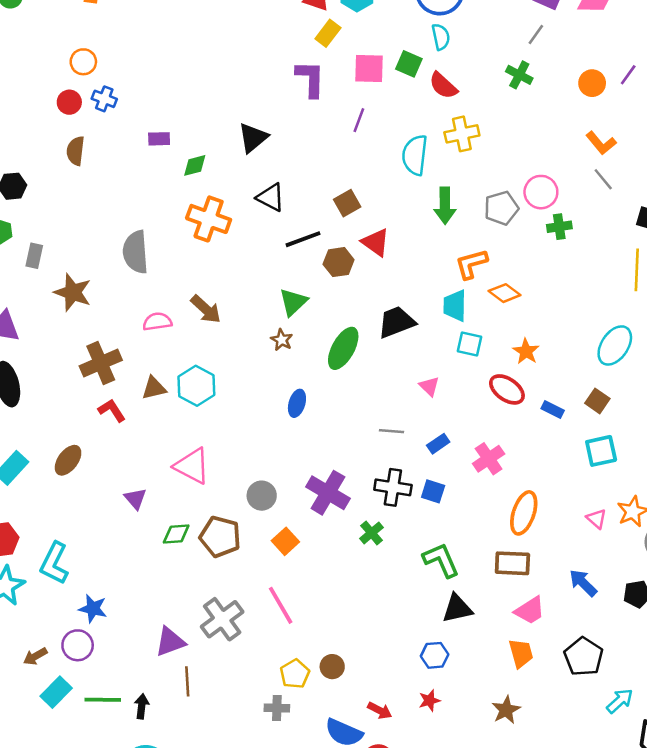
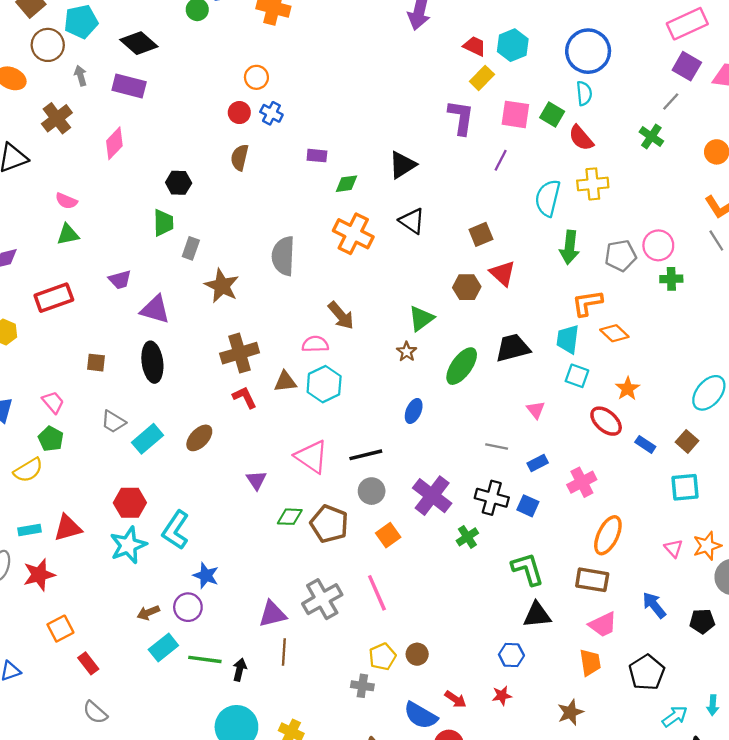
black line: (303, 239) -> (366, 455), moved
pink semicircle: (157, 322) -> (315, 344), moved

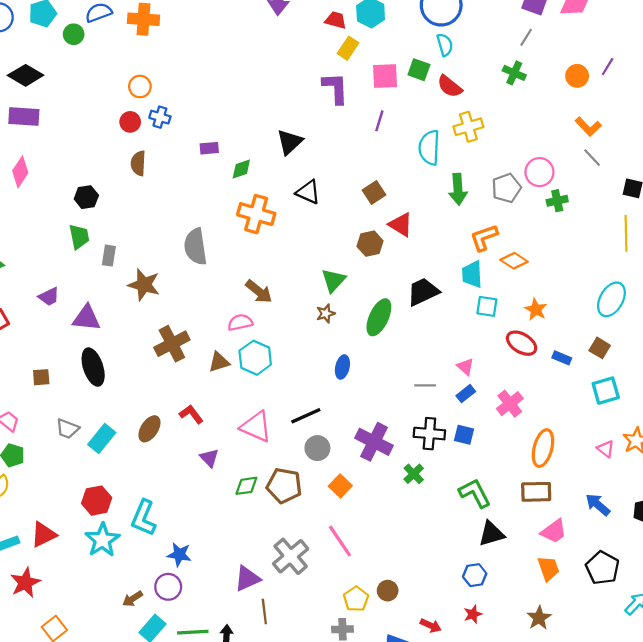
brown star: (407, 352) -> (326, 313), turned 30
red L-shape: (245, 397) -> (191, 414), moved
pink triangle: (536, 410) -> (465, 367), moved

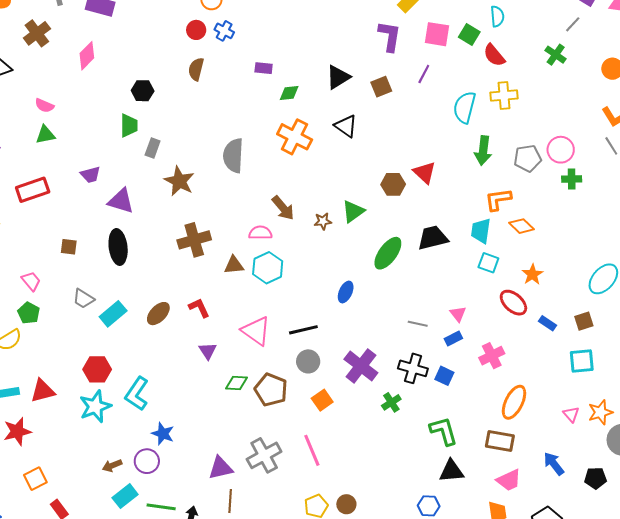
brown square: (374, 193) -> (381, 87), moved
brown star: (326, 313) -> (323, 221), moved
brown square: (600, 348) -> (584, 321), turned 30

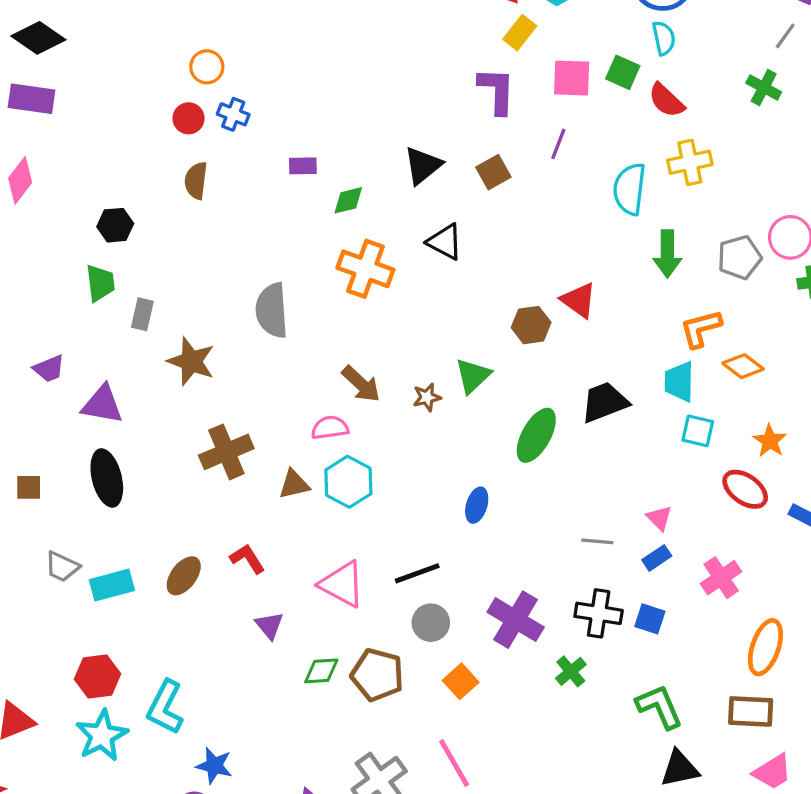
cyan rectangle: (113, 314) -> (112, 585), turned 32

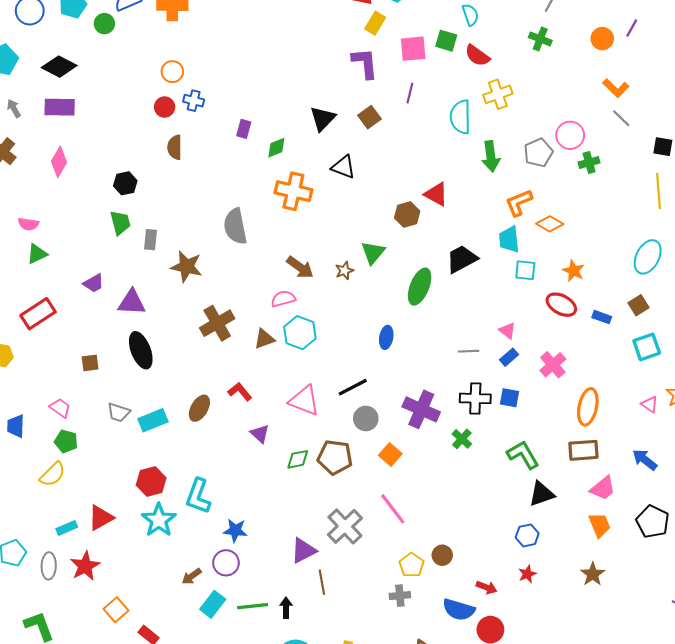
purple rectangle: (303, 166) -> (244, 129), turned -66

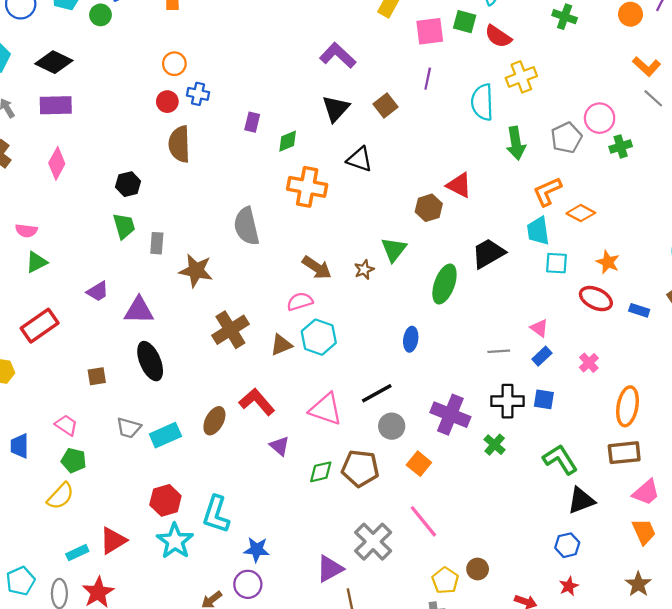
purple L-shape: (365, 63) -> (338, 56), moved, turned -40
brown semicircle: (175, 147) -> (179, 144), size x1.4
pink cross: (553, 365) -> (589, 363), size x0.7
red L-shape: (240, 392) -> (257, 402), size x1.4

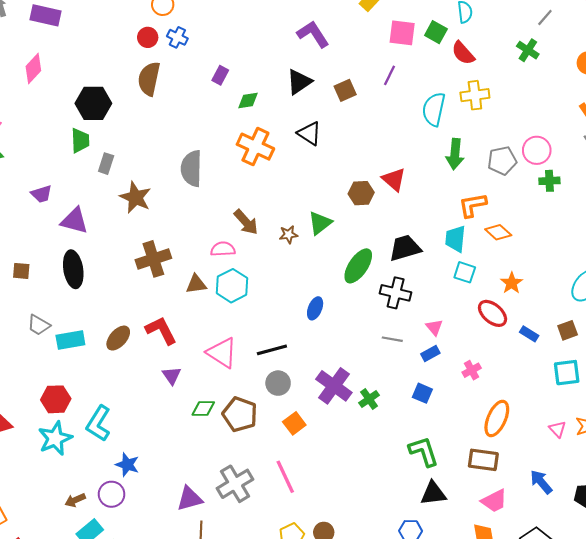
black hexagon: (128, 184) -> (93, 103), size x1.5
black cross: (508, 401) -> (396, 293), moved
green cross: (495, 445) -> (369, 399), moved

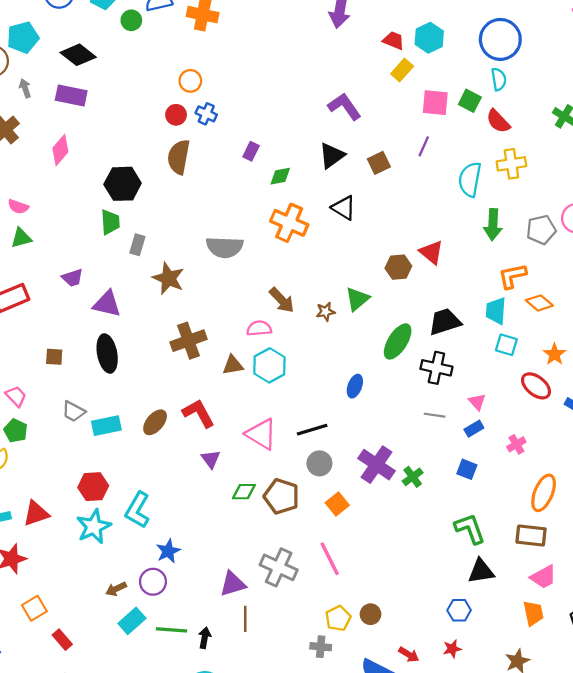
gray semicircle: (191, 169) -> (225, 247), turned -87
blue star: (127, 465) -> (168, 551), turned 30
gray cross: (235, 484) -> (279, 567), turned -33

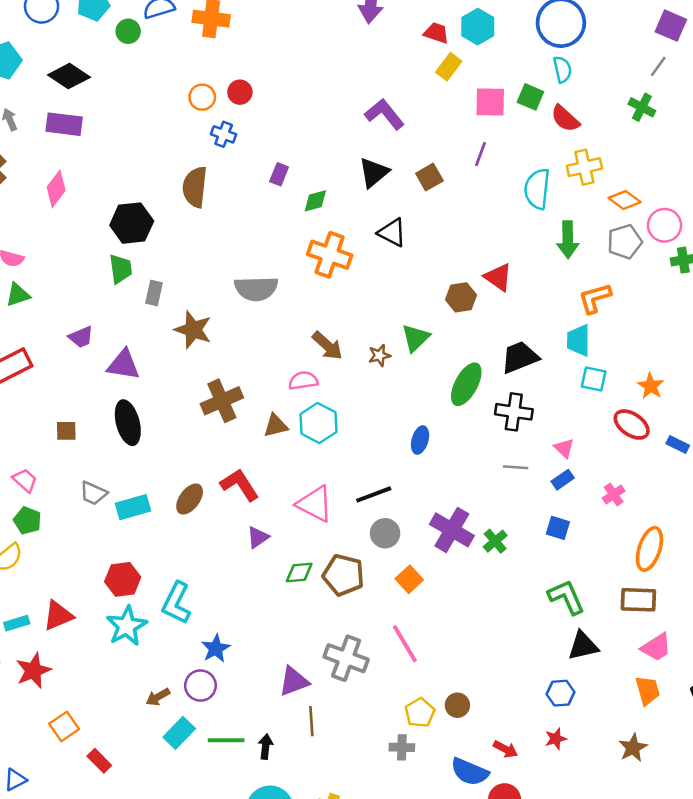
red circle: (176, 115) -> (240, 92), moved
orange diamond: (539, 303) -> (625, 200), moved
purple triangle: (211, 459) -> (258, 537), turned 36

